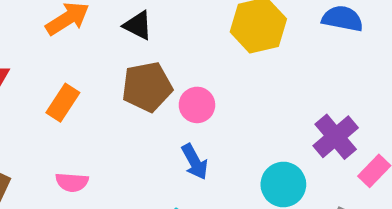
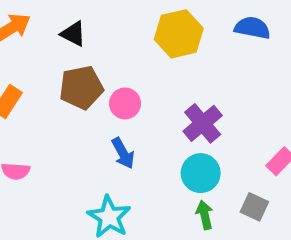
purple cross: (336, 137) -> (203, 123), moved

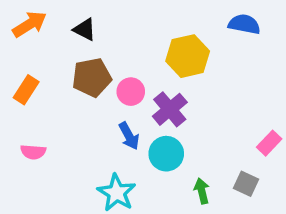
yellow hexagon: (179, 34) -> (188, 56), moved
purple cross: (203, 123) -> (170, 109), moved
cyan circle: (201, 173) -> (166, 154), moved

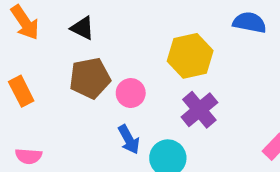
orange arrow: (30, 24) -> (25, 22), turned 88
orange rectangle: (26, 90) -> (21, 91), turned -60
purple cross: (170, 109) -> (199, 110), moved

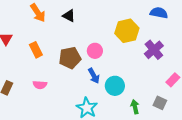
brown pentagon: (90, 78) -> (70, 58), moved
purple cross: (199, 110) -> (154, 50), moved

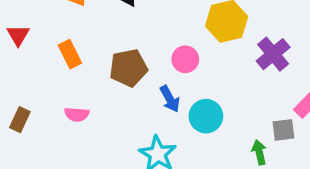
pink circle: (95, 51) -> (185, 59), moved
gray square: (160, 103) -> (283, 130), moved, turned -32
green arrow: (135, 107) -> (259, 152), moved

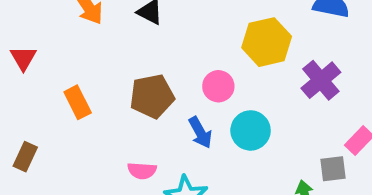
orange rectangle: (70, 54) -> (78, 102), moved
pink semicircle: (77, 114) -> (142, 171), moved
cyan circle: (206, 116) -> (251, 130), moved

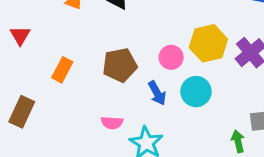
yellow hexagon: (267, 42) -> (208, 43), moved
orange rectangle: (78, 102) -> (62, 70), turned 55
brown rectangle: (25, 157) -> (22, 112), size x1.4

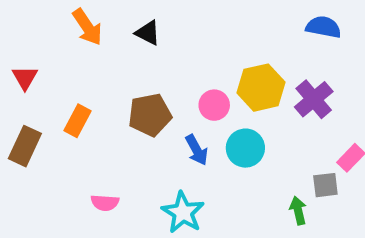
brown rectangle: (22, 112) -> (25, 146), moved
pink semicircle: (112, 123) -> (105, 203), moved

